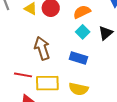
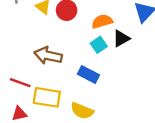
black triangle: (106, 33) -> (121, 38), moved
brown arrow: (42, 48) -> (48, 56), turned -70

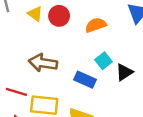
black triangle: (121, 38) -> (124, 72), moved
cyan square: (99, 45) -> (104, 61), moved

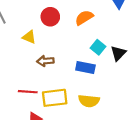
yellow triangle: (35, 14) -> (29, 37), moved
brown arrow: (43, 63) -> (45, 61), size x0.7

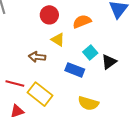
yellow triangle: (29, 37) -> (58, 40), moved
yellow rectangle: (55, 98) -> (40, 94), turned 35
yellow semicircle: (89, 101) -> (88, 103), moved

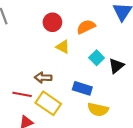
brown arrow: (37, 57) -> (43, 78), moved
blue rectangle: (75, 70) -> (82, 88), moved

